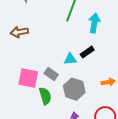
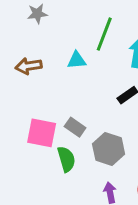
cyan triangle: (70, 59) -> (77, 60), moved

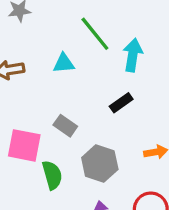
green line: (104, 34) -> (95, 34), turned -60
gray rectangle: (75, 127) -> (65, 126), moved

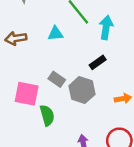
gray hexagon: (100, 164) -> (82, 90), moved

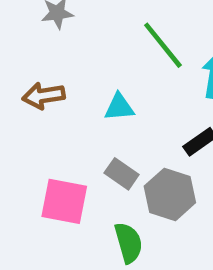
cyan triangle: (56, 34) -> (119, 107), moved
green semicircle: (47, 115) -> (128, 243), moved

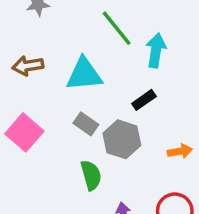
cyan triangle: (119, 107) -> (84, 74), size x1.6
pink square: (64, 201) -> (24, 132), moved, turned 30

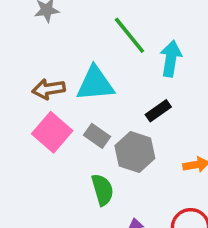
brown arrow: (28, 66) -> (49, 89), moved
pink square: (24, 132) -> (52, 132), moved

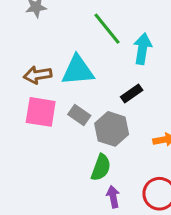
pink square: (52, 132) -> (41, 112), turned -32
green semicircle: (102, 190) -> (101, 167), moved, turned 36

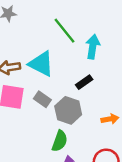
cyan triangle: (78, 70) -> (41, 64), turned 32

